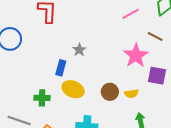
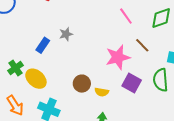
pink line: (131, 14) -> (126, 16), turned 66
yellow ellipse: (73, 89) -> (36, 79), moved
green cross: (42, 98) -> (15, 68), turned 35

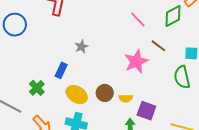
blue rectangle: (43, 45) -> (61, 70), moved
yellow ellipse: (36, 79) -> (77, 95), moved
purple square: (132, 83) -> (146, 111), moved

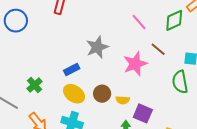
gray star: (81, 47) -> (97, 47), moved, size x1.6
blue rectangle: (61, 70) -> (72, 69), moved, turned 35

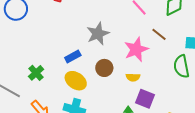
brown circle: (102, 94) -> (104, 68), moved
yellow semicircle: (123, 100) -> (133, 77), moved

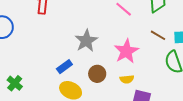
brown line: (159, 34) -> (158, 35), moved
green cross: (36, 73) -> (15, 83), moved

